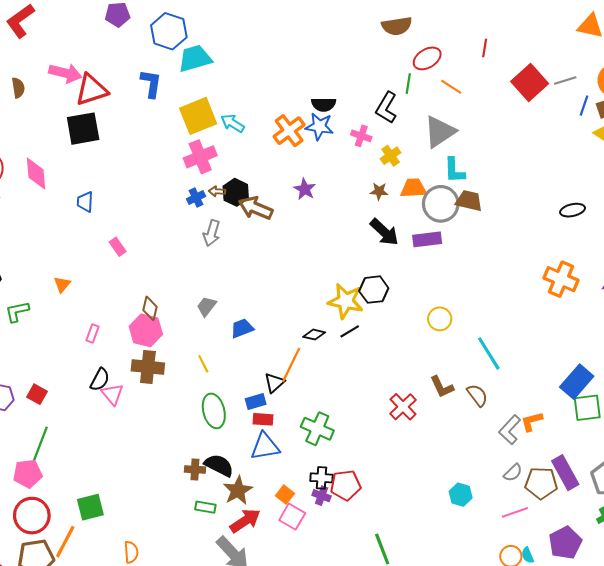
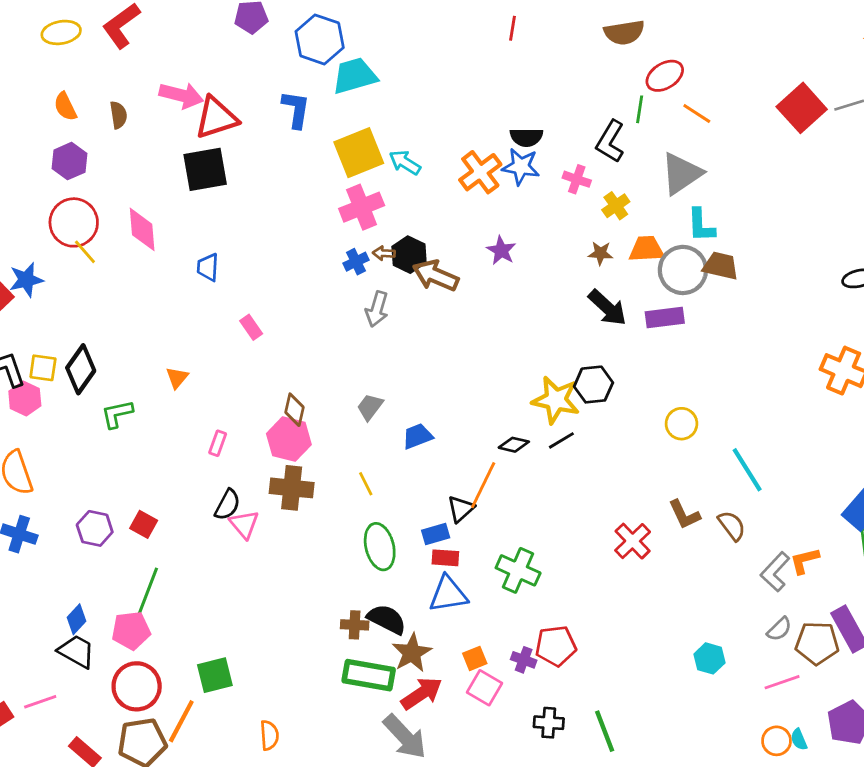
red line: (485, 48) -> (512, 28), moved
black cross: (322, 478) -> (549, 723), moved
orange square: (285, 495) -> (475, 658), turned 30
green rectangle: (205, 507) -> (369, 675), size x1.8

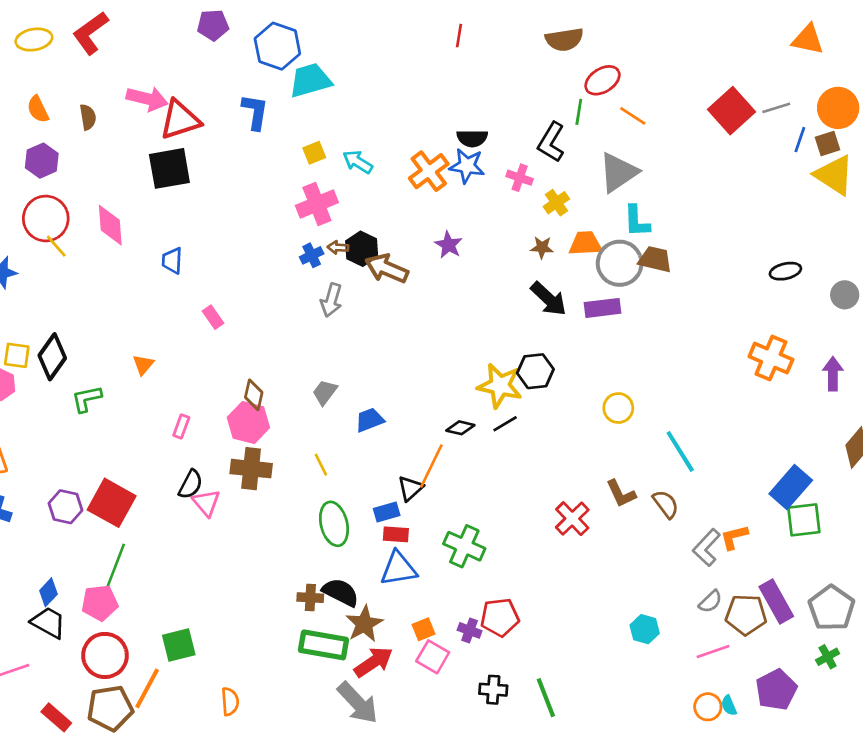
yellow square: (359, 153) -> (314, 153), size x0.5
red square: (144, 524) -> (112, 503), size x1.8

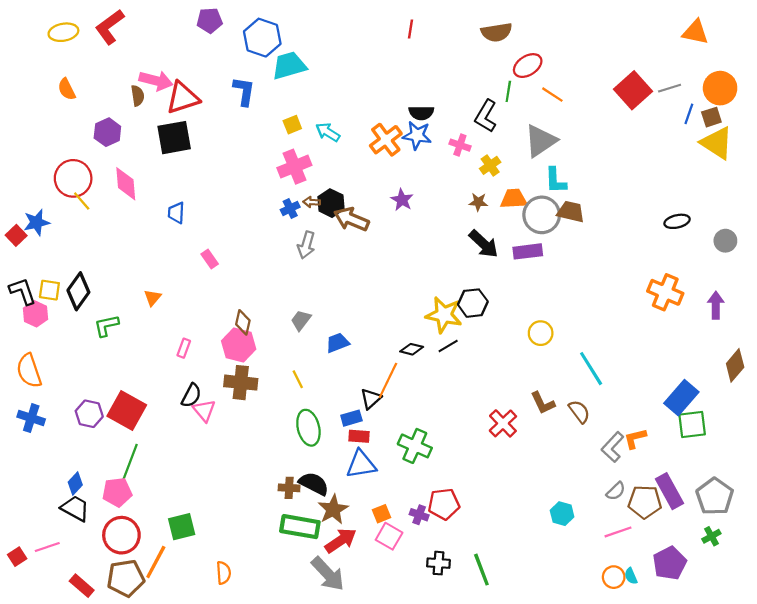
brown semicircle: (88, 117) -> (138, 96), moved
purple hexagon: (42, 161) -> (107, 132), moved

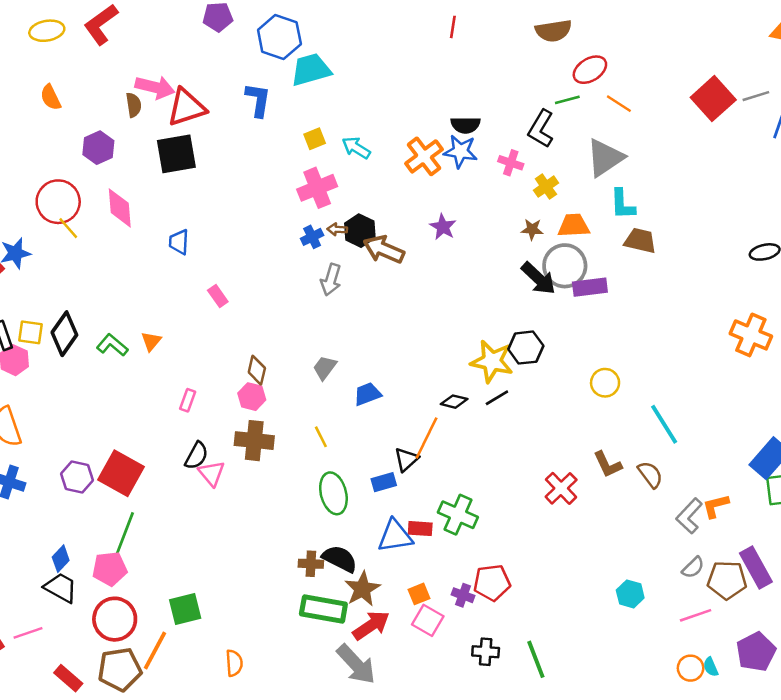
green line: (508, 91) -> (567, 100), turned 66
gray circle: (542, 215) -> (565, 266), moved
green L-shape: (106, 326) -> (112, 345), moved, turned 52
pink hexagon: (239, 345) -> (252, 397), size x0.7
red rectangle: (359, 436) -> (420, 529), moved

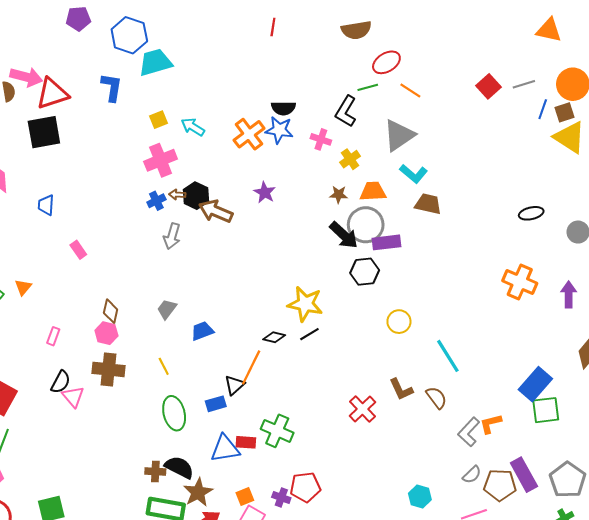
red square: (713, 99) -> (488, 86), size x0.7
cyan L-shape: (623, 204) -> (414, 174), turned -48
black hexagon: (526, 348) -> (365, 272), moved

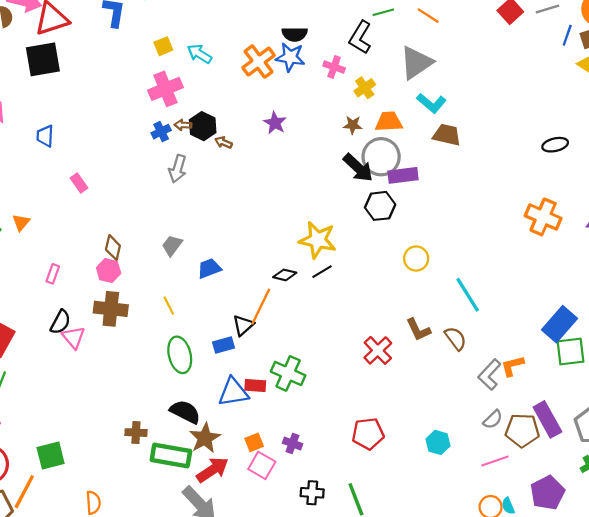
brown arrow: (216, 211) -> (223, 143), size x0.5
brown cross: (155, 471) -> (136, 433), moved
red pentagon: (305, 487) -> (368, 434), moved

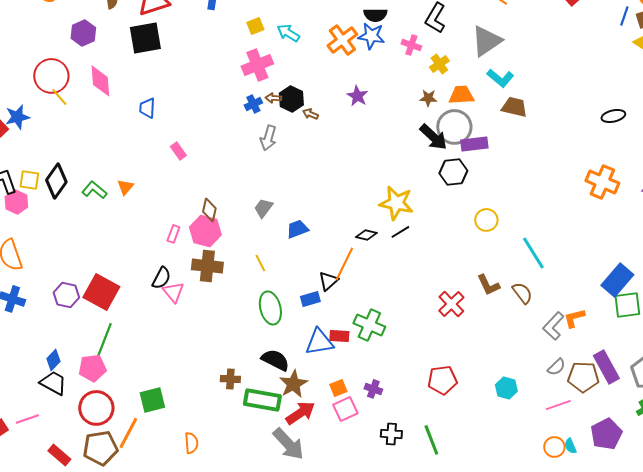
pink hexagon: (109, 271) -> (205, 231), size x1.4
pink rectangle: (53, 274) -> (173, 234), moved
pink square: (262, 465) -> (345, 409), turned 35

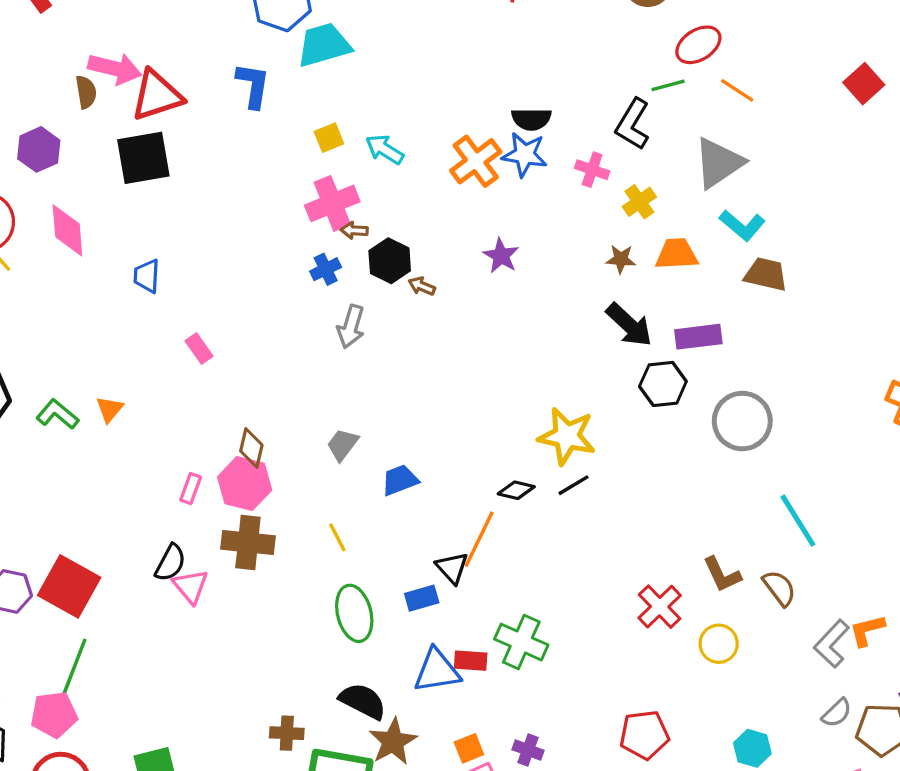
brown arrow: (273, 98) -> (354, 230), moved
gray circle: (454, 127) -> (742, 421), moved
yellow circle: (486, 220) -> (719, 644), moved
black triangle: (328, 281) -> (452, 568), turned -30

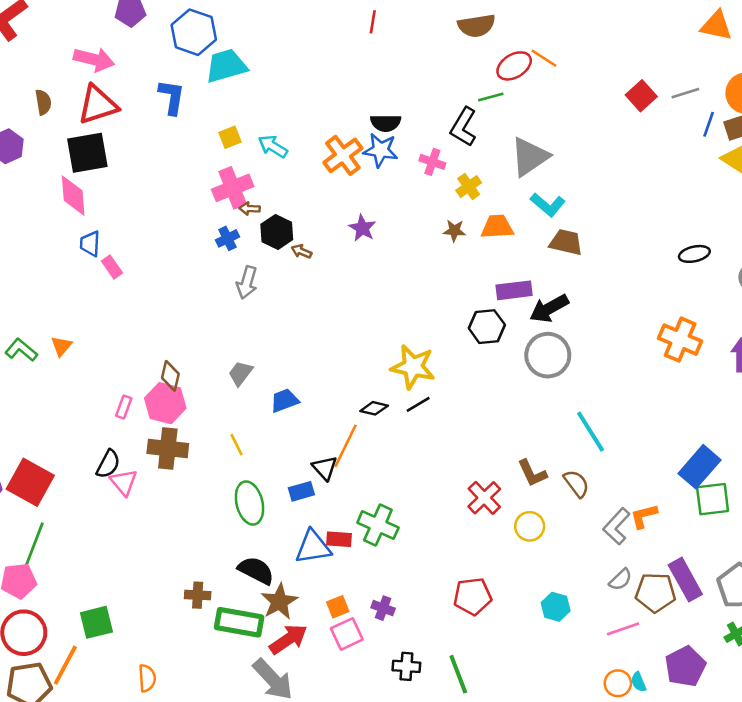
pink arrow: (115, 68) -> (94, 59), moved
orange line: (737, 90) -> (544, 58), moved
pink diamond: (67, 230) -> (73, 196), moved
black arrow: (629, 325) -> (549, 308), moved, turned 108
pink rectangle: (199, 349) -> (112, 267), moved

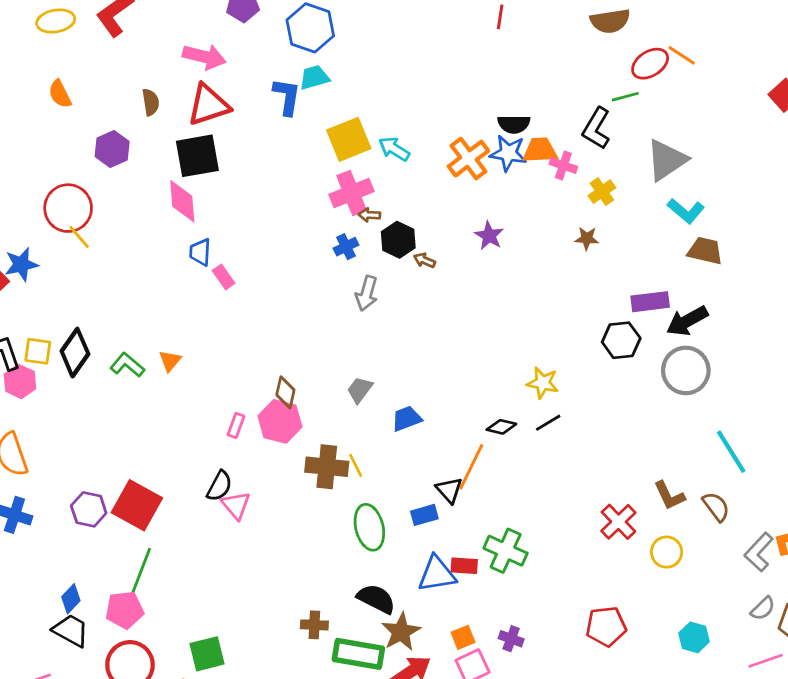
cyan trapezoid: (226, 66) -> (314, 77), moved, size x0.7
yellow square: (230, 137) -> (349, 139), size x1.8
orange trapezoid: (497, 227) -> (540, 150), moved
yellow star: (413, 367) -> (543, 383), size x0.7
brown cross: (168, 449) -> (327, 467), moved

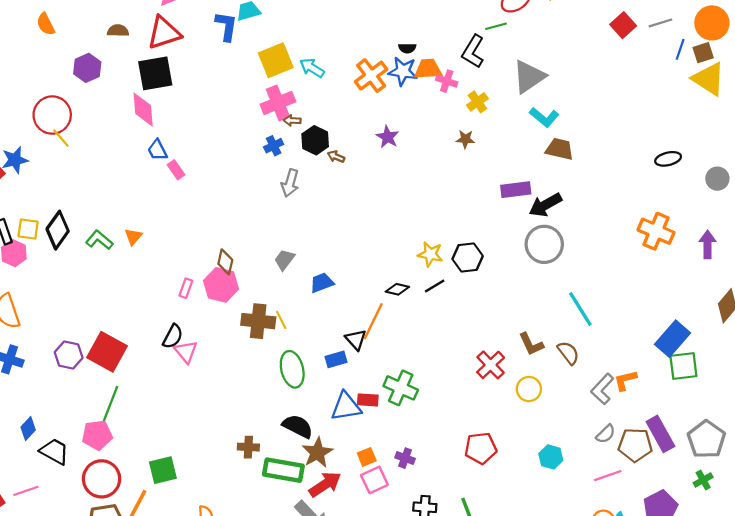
brown semicircle: (151, 102) -> (118, 31), turned -80
black semicircle: (514, 124) -> (407, 48), size x0.7
blue trapezoid: (200, 252) -> (157, 150), turned -30
black hexagon: (621, 340) -> (468, 257), moved
blue diamond: (71, 599) -> (28, 428), moved

